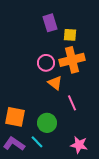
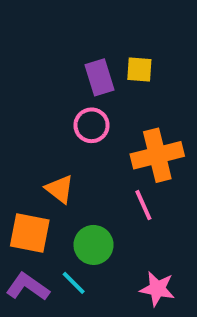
purple rectangle: (50, 23) -> (99, 77), moved
orange cross: (72, 60) -> (157, 155), moved
orange triangle: (55, 83) -> (60, 189), moved

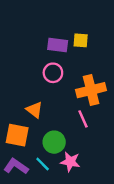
purple rectangle: (99, 77) -> (58, 45), turned -66
pink star: (157, 289) -> (70, 162), moved

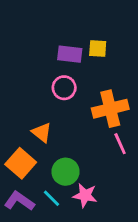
pink line: (83, 119) -> (120, 144), moved
orange square: (17, 135) -> (21, 163), turned 30

